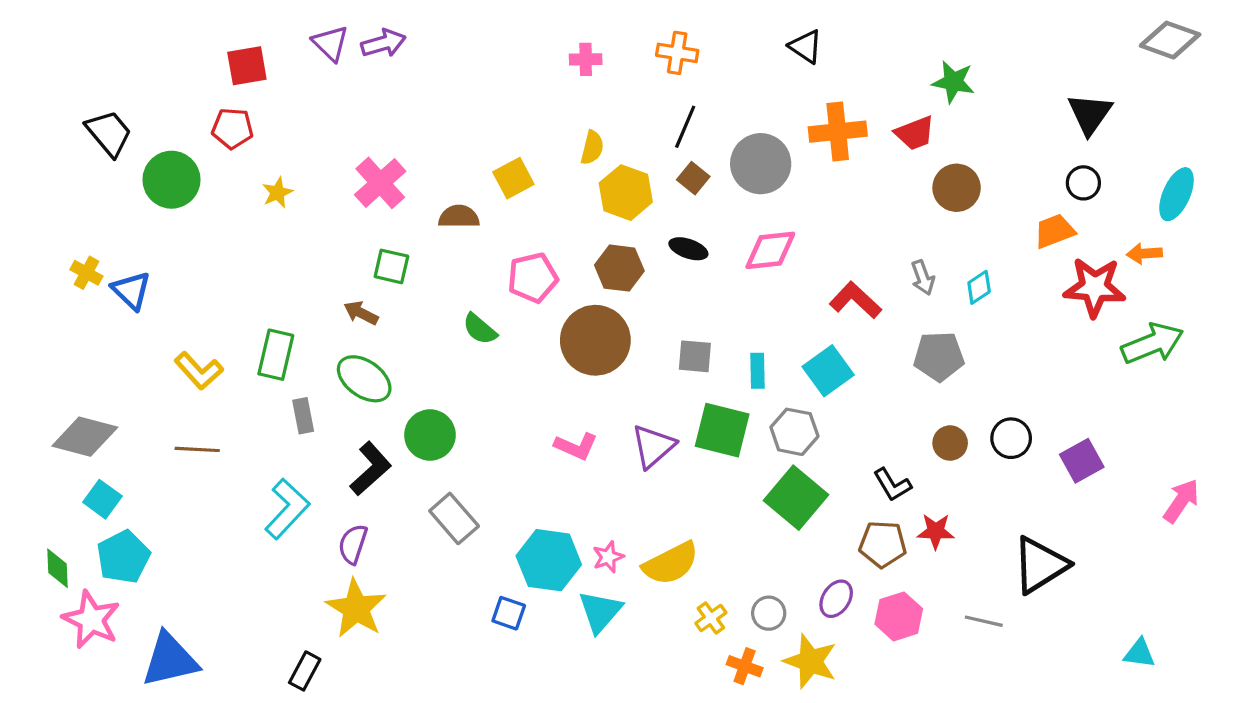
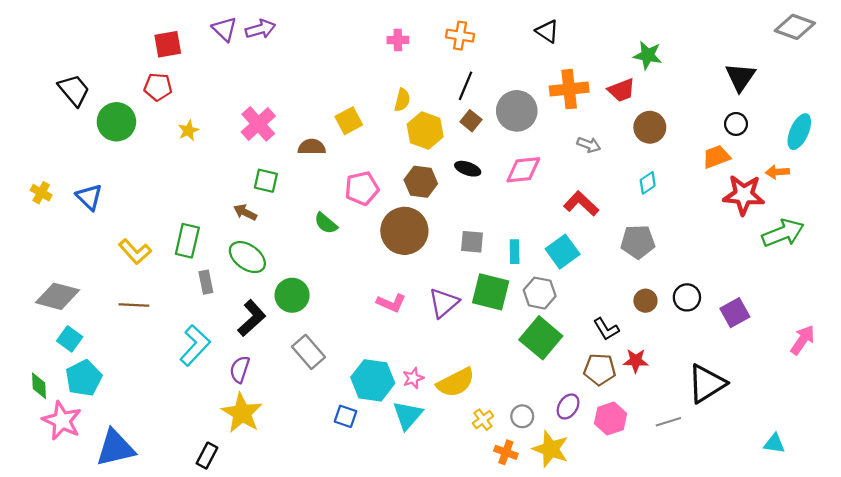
yellow cross: (86, 273) -> (41, 193), moved
gray arrow: (923, 278) -> (589, 145), moved, turned -50
cyan diamond: (979, 287) -> (648, 183), moved
gray line: (984, 621) -> (668, 422), turned -30

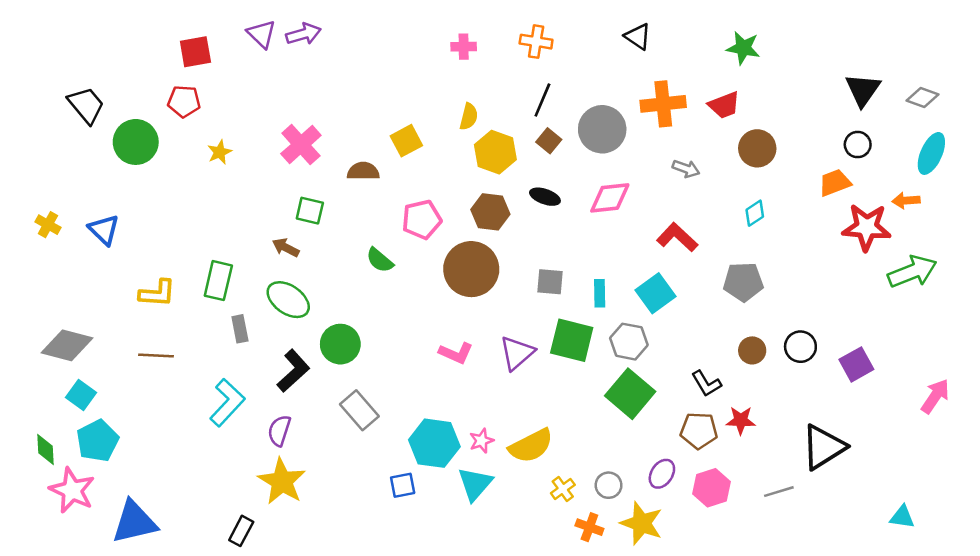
gray diamond: (795, 27) -> (922, 98), moved, size x0.7
green star: (648, 55) -> (743, 48), moved
yellow L-shape: (135, 252) -> (157, 293), turned -44
blue square: (346, 416) -> (403, 485), turned -30

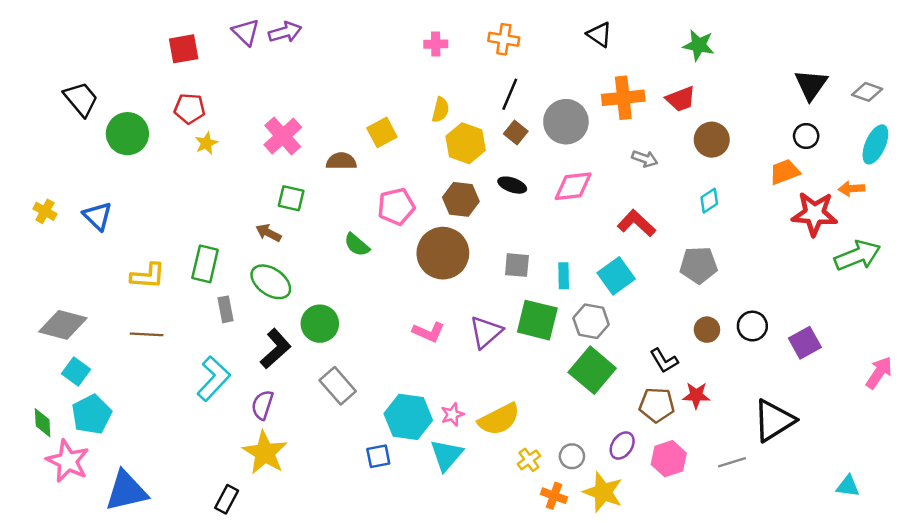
red pentagon: (184, 101) -> (190, 109), moved

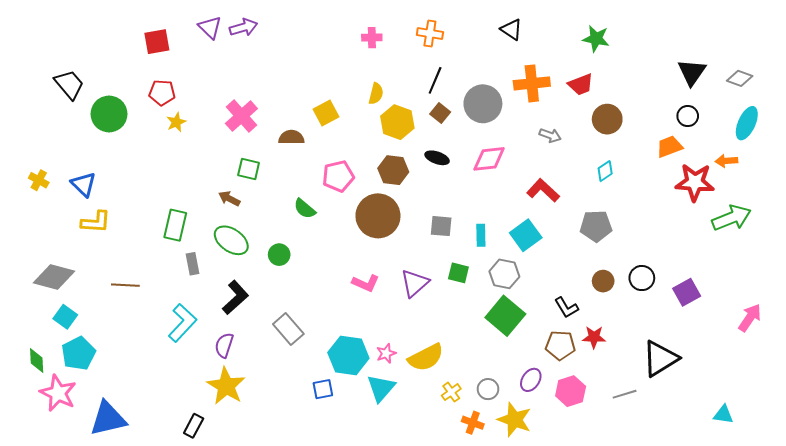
yellow L-shape: (148, 276) -> (96, 222), moved
green square: (537, 320) -> (458, 273), size x0.6
green circle: (320, 324) -> (279, 255), moved, size x0.7

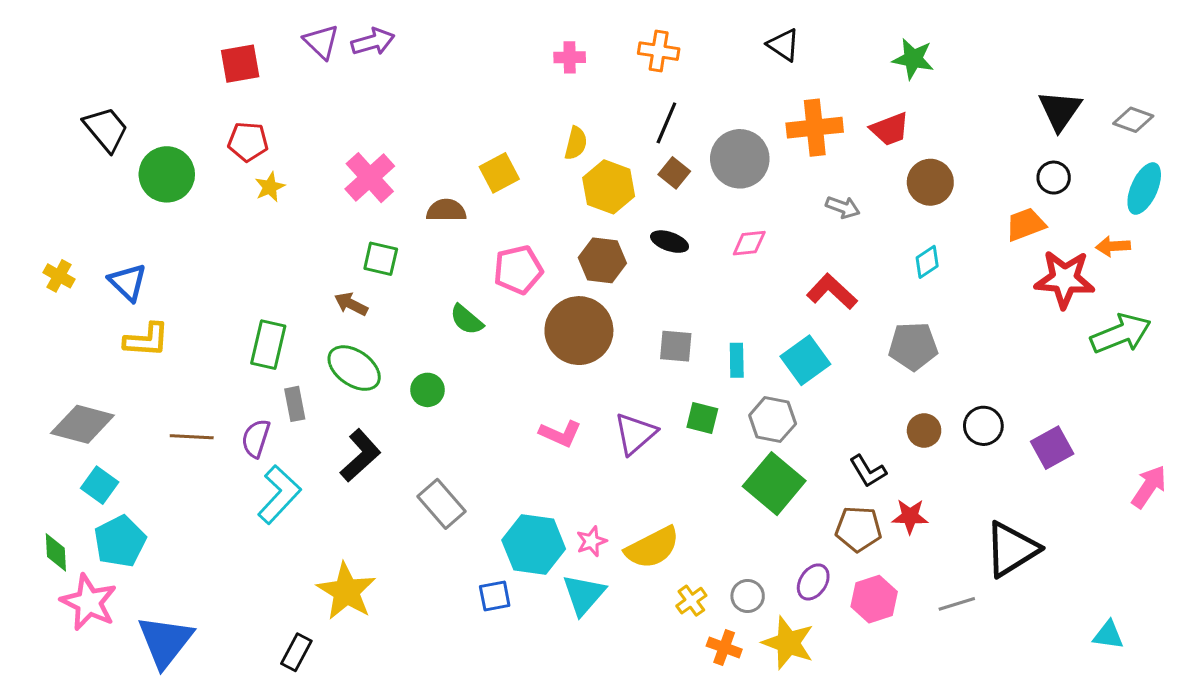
pink diamond: (489, 159) -> (749, 243), size x0.7
purple semicircle: (224, 345) -> (256, 438), moved
blue triangle: (108, 419) -> (165, 641), turned -39

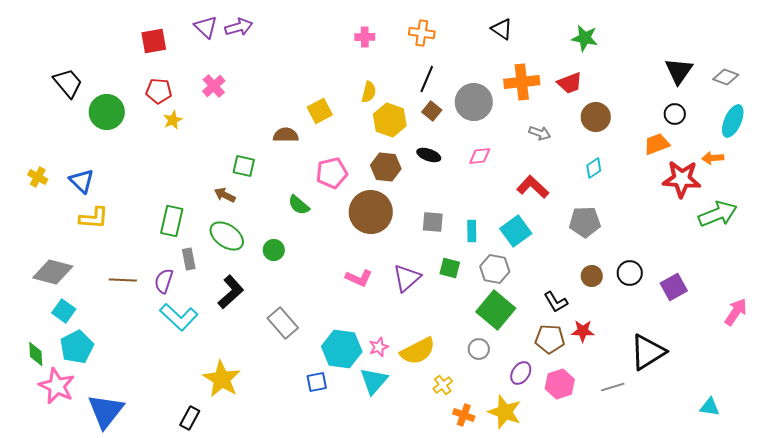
pink cross: (370, 178) -> (214, 86), moved, size x0.7
cyan L-shape: (279, 495) -> (179, 317), turned 90
gray circle: (748, 596) -> (479, 349), moved

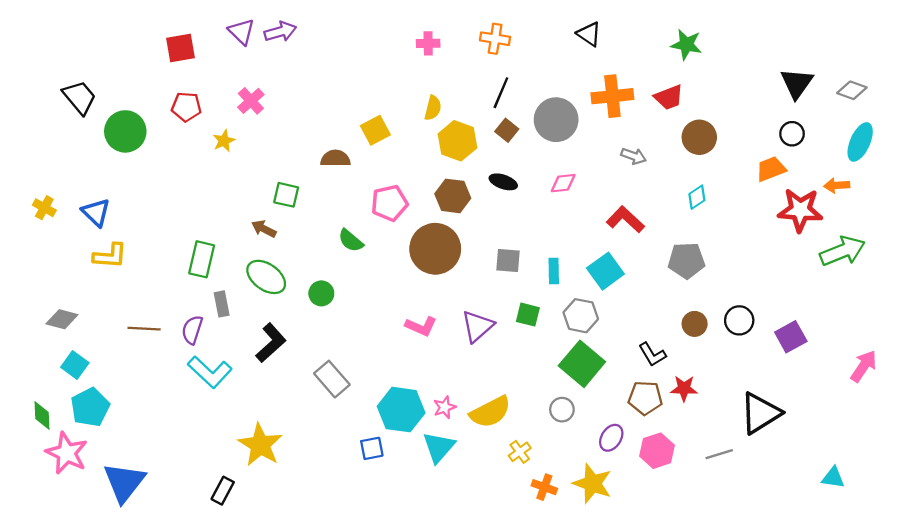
yellow star: (173, 120) -> (224, 141), moved
gray diamond: (53, 272) -> (62, 319), size x0.7

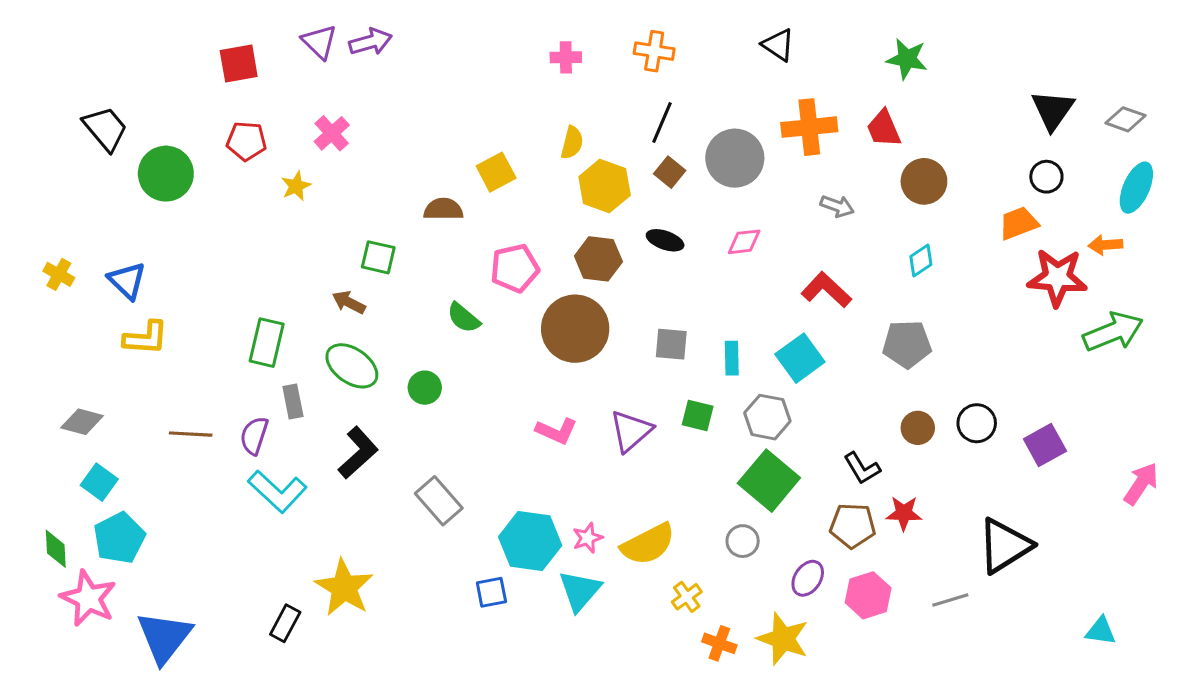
red trapezoid: (669, 97) -> (884, 129), turned 88
black rectangle: (223, 491) -> (285, 623), moved

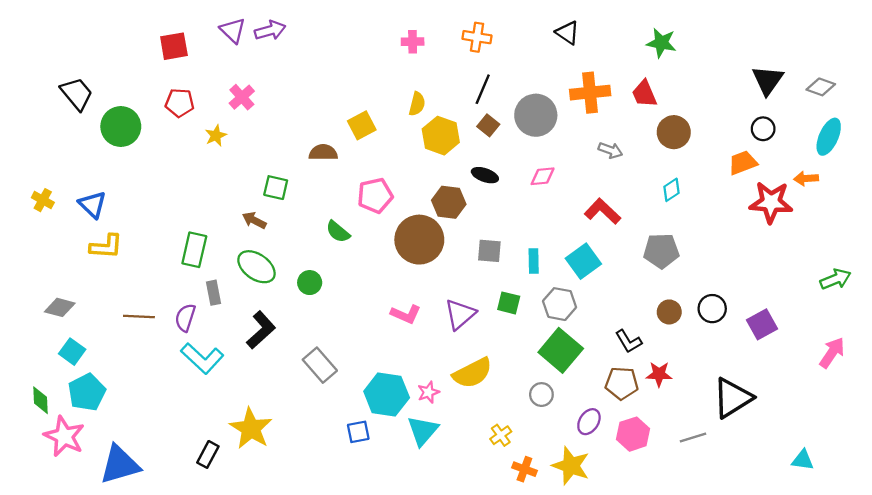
brown hexagon: (598, 259) -> (449, 202), moved
green arrow: (1113, 332) -> (835, 279), moved, size x0.7
yellow semicircle: (648, 544) -> (472, 373), moved
blue triangle: (164, 637) -> (120, 465), turned 36

